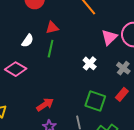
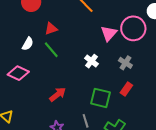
green line: (51, 49) -> (51, 50), turned -48
red arrow: (45, 105) -> (58, 94), moved

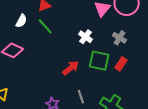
red arrow: (58, 94) -> (71, 68), moved
green square: (101, 98) -> (99, 61), moved

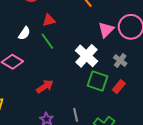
white cross: (85, 37) -> (86, 56), size x1.6
red arrow: (71, 68) -> (45, 86), moved

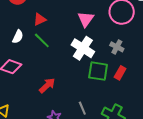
pink triangle: (106, 30) -> (86, 19), moved

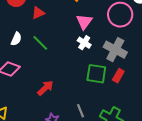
red triangle: (40, 19) -> (38, 13), moved
gray cross: (117, 47) -> (115, 50), size x1.6
white cross: (83, 48) -> (84, 43), moved, size x0.6

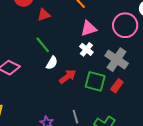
pink triangle: (84, 22) -> (89, 28), turned 30
white semicircle: (16, 39) -> (52, 63), moved
red arrow: (45, 88) -> (68, 77), moved

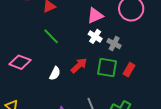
gray cross: (117, 60) -> (114, 44), moved, size x0.6
white semicircle: (52, 63) -> (55, 73), moved

